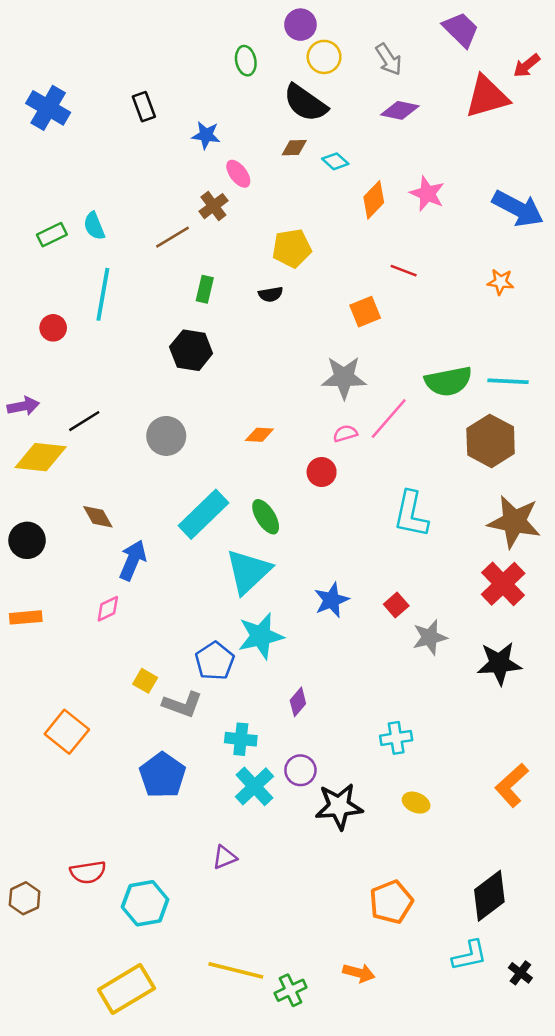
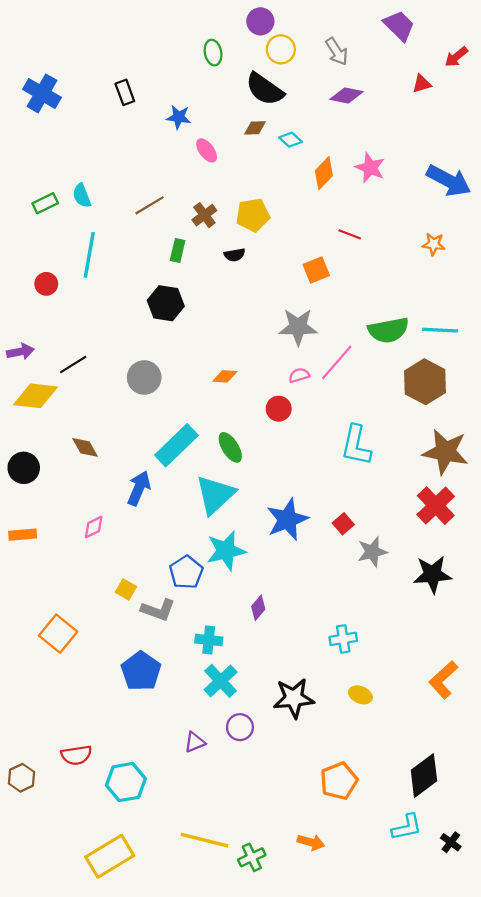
red triangle: (487, 97) -> (422, 84), size x0.5
brown cross: (213, 206) -> (204, 215), moved
blue arrow: (133, 560) -> (139, 488), moved
blue star: (332, 600) -> (287, 519), size x1.4
purple circle: (300, 770) -> (240, 727), moved

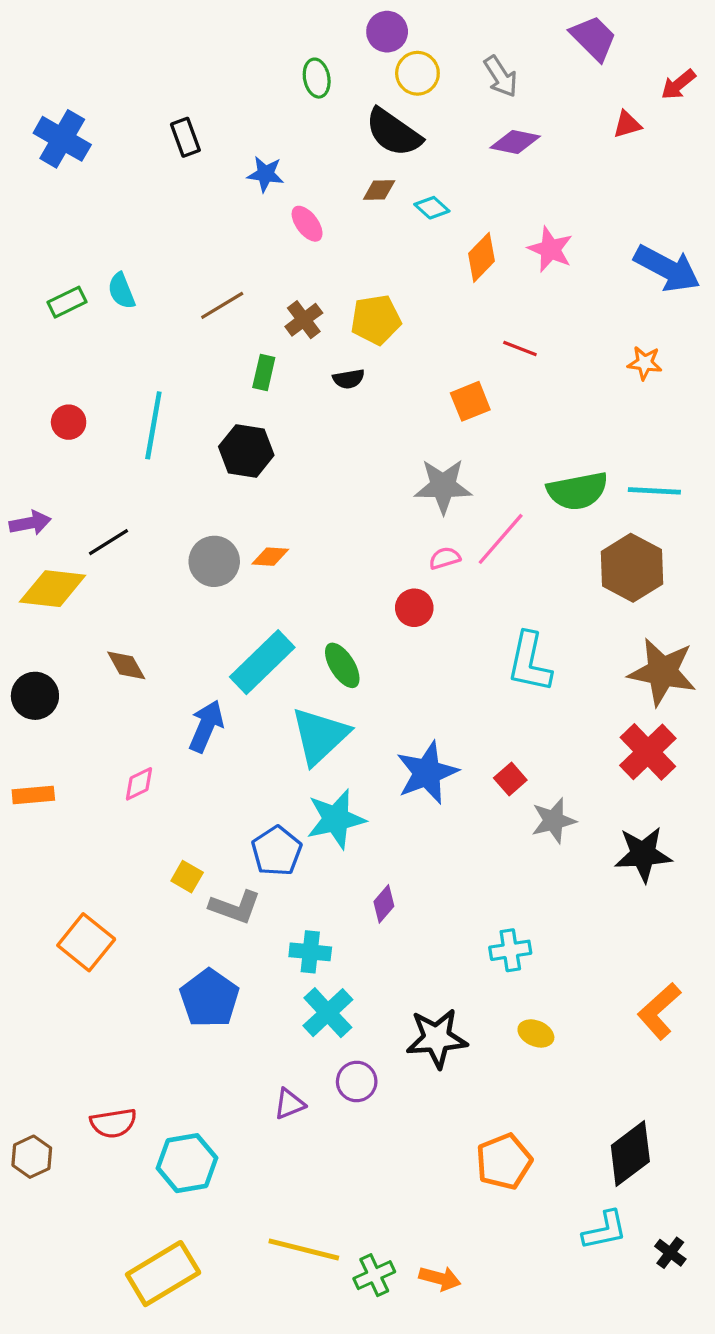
cyan line: (89, 255) -> (153, 425), moved
orange diamond: (225, 376) -> (270, 557), moved
orange arrow: (311, 842) -> (440, 1278), moved

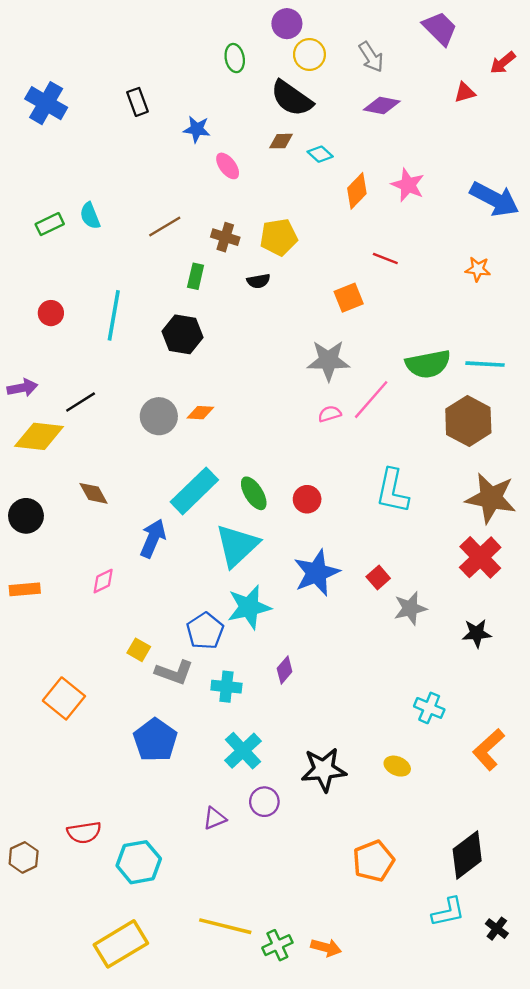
brown cross: (304, 320) -> (225, 237), turned -36
red circle: (414, 608) -> (307, 499), moved
black star: (643, 854) -> (477, 633), size x0.7
cyan cross: (510, 950) -> (429, 708), moved, turned 32
cyan cross: (310, 952) -> (226, 687), moved

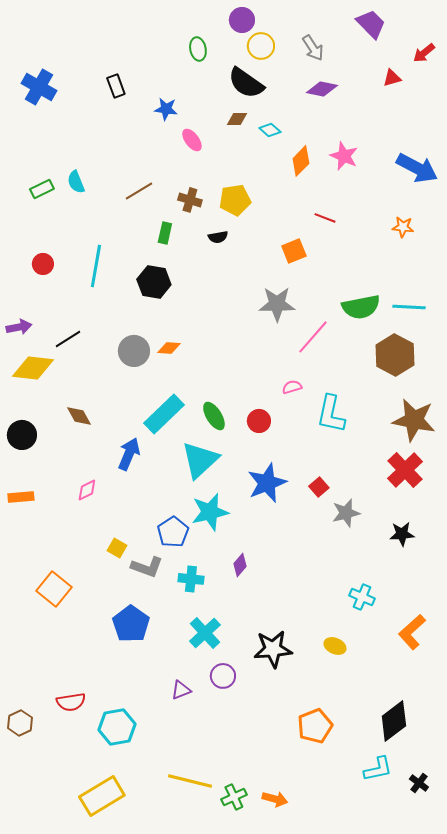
pink semicircle: (330, 414) -> (292, 387), moved

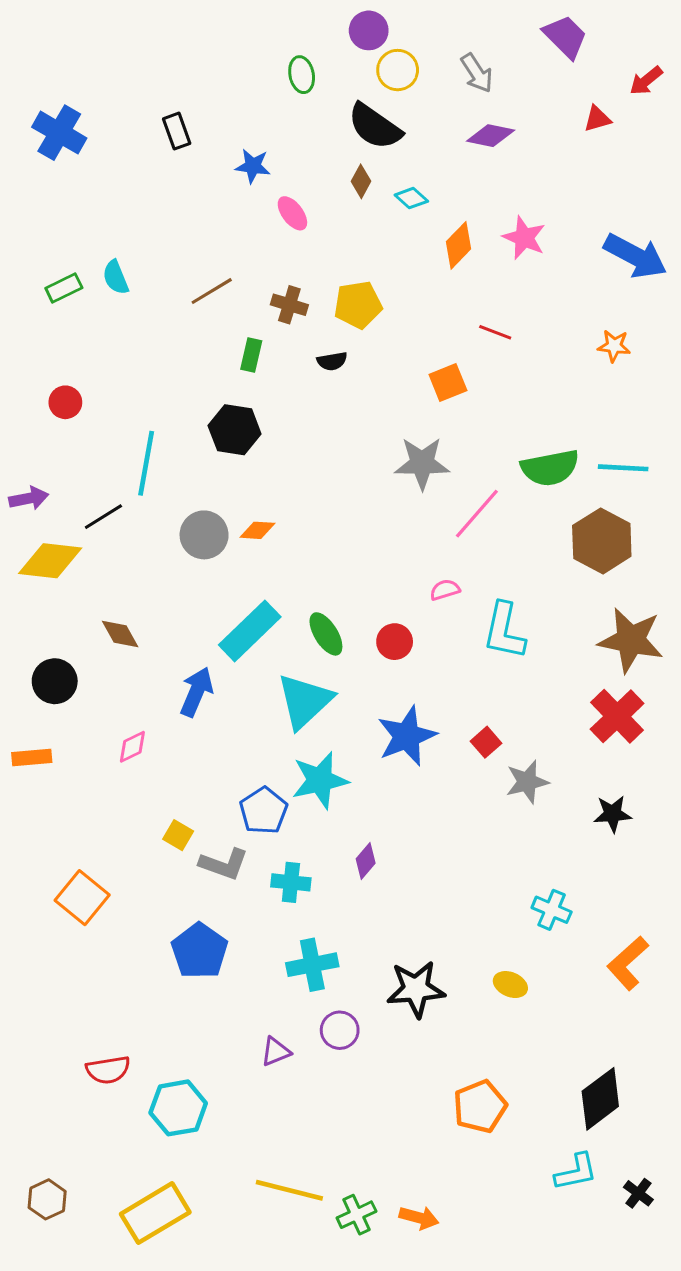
brown diamond: (237, 119) -> (361, 181), turned -60
cyan line: (96, 266) -> (146, 463), moved
black circle: (22, 435) -> (55, 681), moved
cyan cross: (205, 633) -> (312, 965), turned 32
brown hexagon: (20, 723) -> (47, 1199), moved

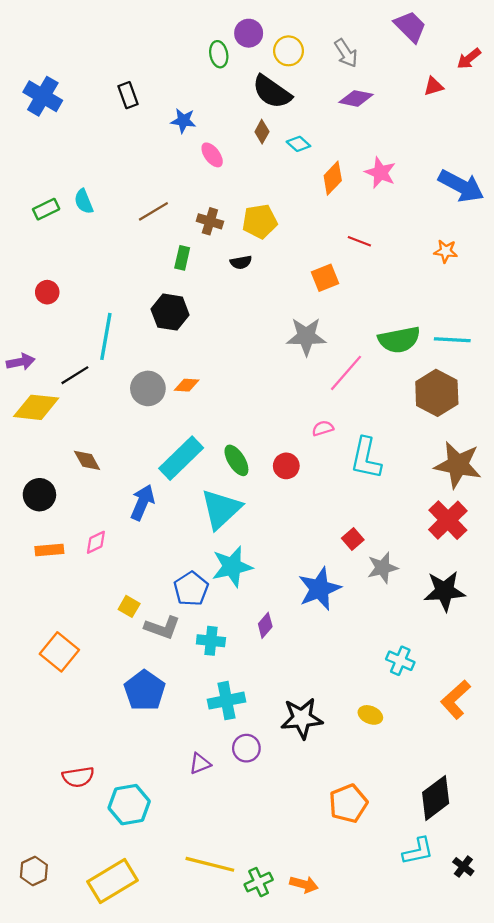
purple circle: (369, 30) -> (249, 33), moved
blue star: (407, 736) -> (319, 589), moved
orange rectangle: (32, 757) -> (49, 550), moved
black star: (613, 814) -> (445, 591), size x1.5

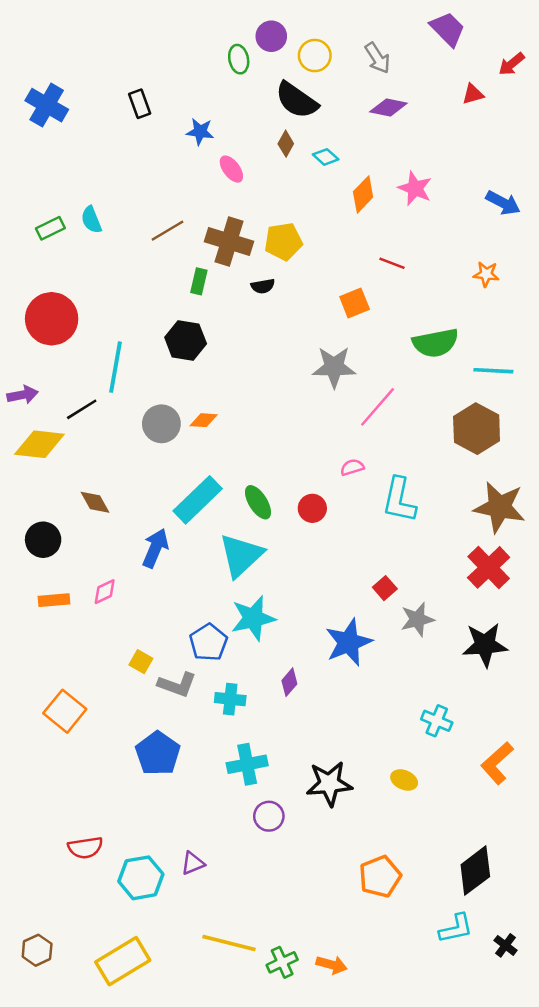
blue arrow: (461, 186) -> (503, 203), size x0.7
brown cross: (210, 221) -> (229, 241), size x1.6
red circle: (47, 292) -> (52, 319), size x2.0
green semicircle: (399, 340) -> (435, 343), moved
purple triangle: (200, 764) -> (193, 863), moved

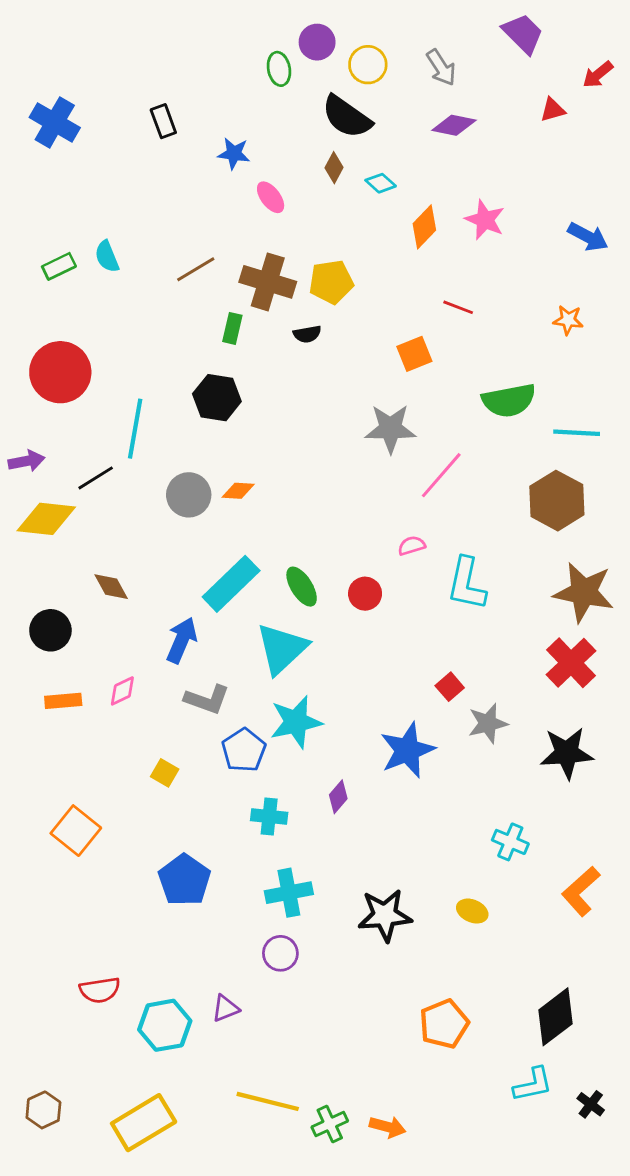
gray L-shape: (177, 685) -> (207, 699), moved
purple circle: (269, 816) -> (280, 953), moved

